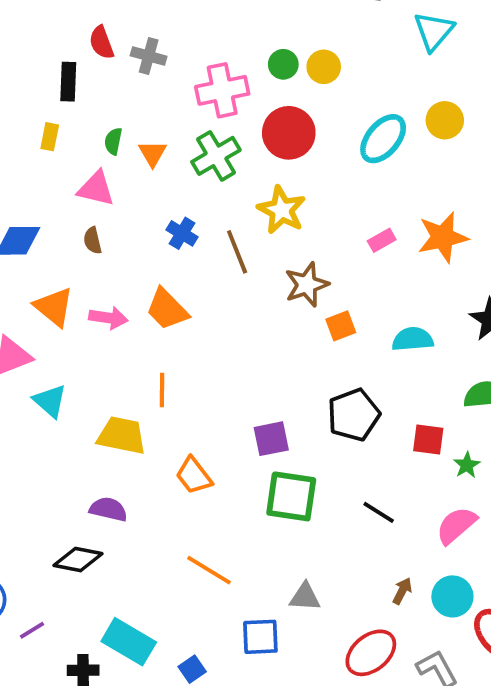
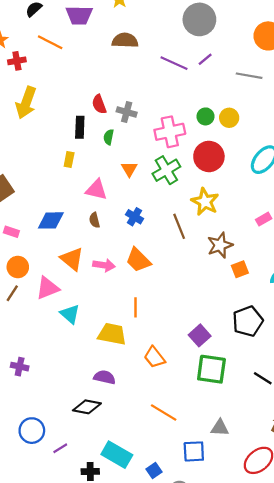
green semicircle: (113, 141) -> (109, 137), moved
blue cross: (182, 233) -> (135, 217), moved
purple square: (271, 439) -> (200, 335), turned -30

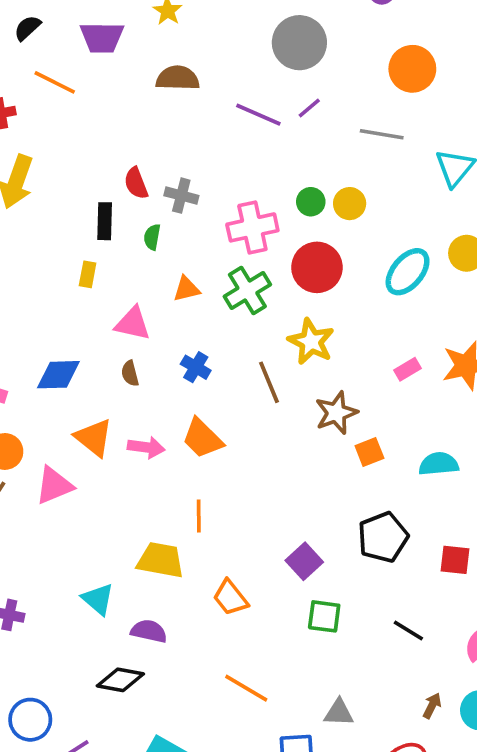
orange triangle: (129, 169) -> (186, 289), turned 48
cyan triangle: (70, 314) -> (98, 599), moved
green square: (211, 369) -> (324, 616), size x0.7

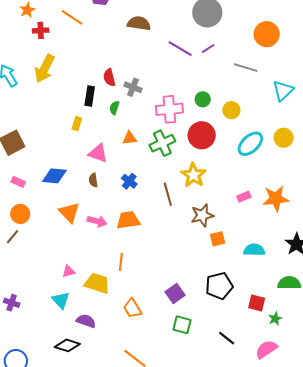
yellow circle: (350, 204) -> (231, 110), moved
orange trapezoid: (202, 438) -> (128, 220), turned 120
pink triangle: (54, 485) -> (69, 271), moved, size x0.6

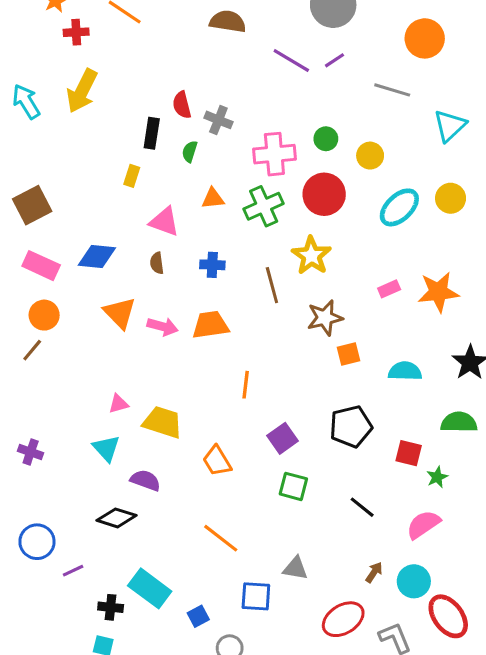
blue cross: (129, 181) -> (212, 265), turned -35
pink rectangle: (18, 182) -> (41, 266), size x1.6
orange line: (121, 262) -> (246, 385), moved

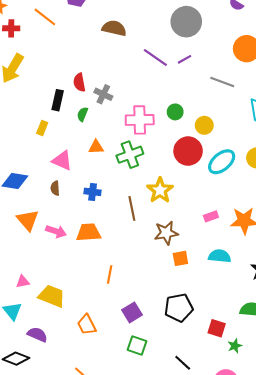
red circle: (324, 194) -> (188, 151), moved
cyan semicircle: (405, 371) -> (220, 256), moved

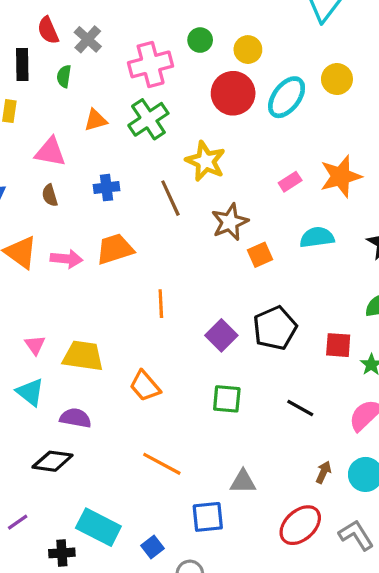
gray cross: (103, 94) -> (88, 39), turned 30
pink triangle: (23, 282) -> (35, 345), turned -40
purple square: (132, 312) -> (221, 335), moved

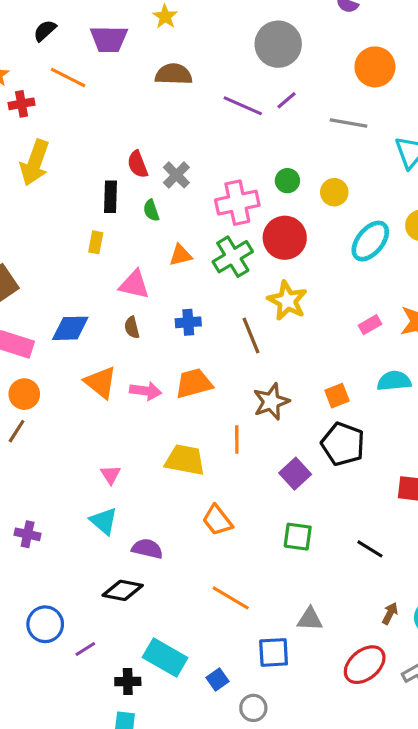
green semicircle: (64, 76) -> (151, 210), turned -30
red circle: (233, 93) -> (285, 238), moved
brown star: (230, 222) -> (271, 402), moved
black pentagon: (275, 328) -> (343, 444), moved, turned -30
yellow trapezoid: (83, 356) -> (185, 460), moved

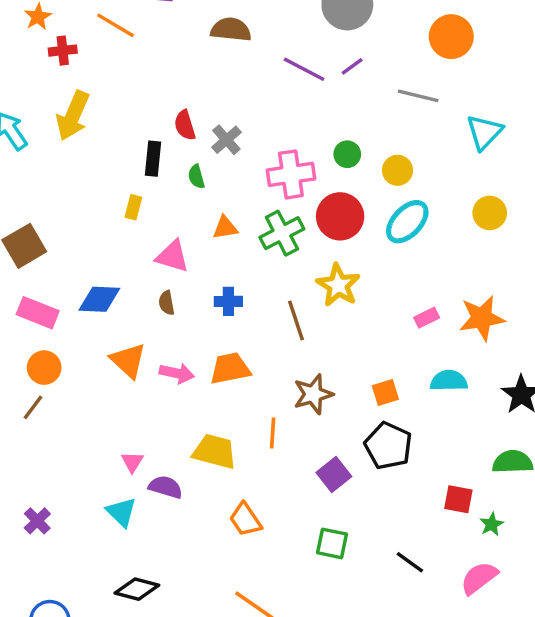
cyan ellipse: (370, 241) -> (407, 222), moved
purple cross: (28, 534) -> (37, 521), turned 30
purple semicircle: (147, 549) -> (166, 487), moved

